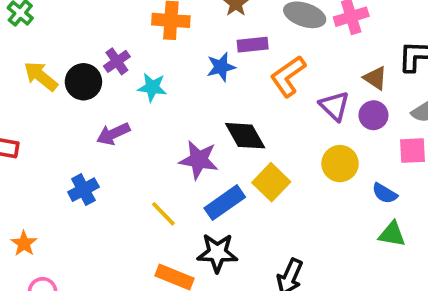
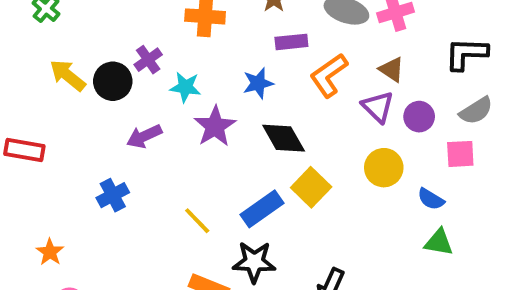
blue star: (221, 67) -> (258, 83), moved
brown triangle: (375, 78) -> (392, 69), moved
purple star: (199, 160) -> (215, 126), moved, turned 30

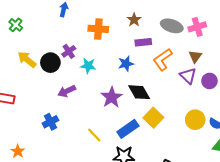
brown triangle: (392, 69) -> (195, 56), turned 32
purple star: (215, 126) -> (112, 97), moved
yellow circle: (384, 168) -> (195, 120), moved

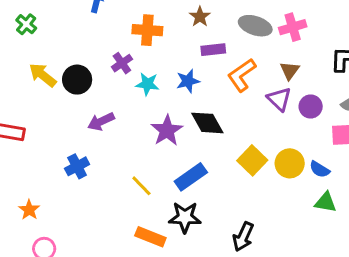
purple cross: (69, 51) -> (122, 63), moved
cyan star: (88, 66) -> (147, 84), moved
yellow square: (153, 118) -> (252, 160), moved

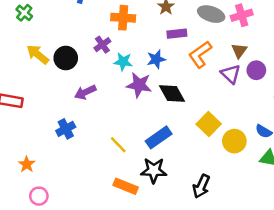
purple circle: (311, 106) -> (256, 70), moved
purple star: (167, 130) -> (139, 85), moved, turned -30
yellow circle: (290, 163) -> (234, 141), moved

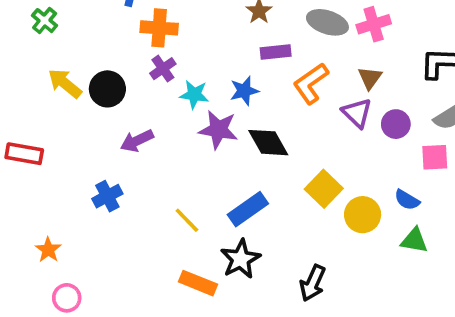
orange cross: (123, 18) -> (159, 28), moved
purple circle: (256, 70) -> (396, 124), moved
black star: (154, 170) -> (241, 259), turned -30

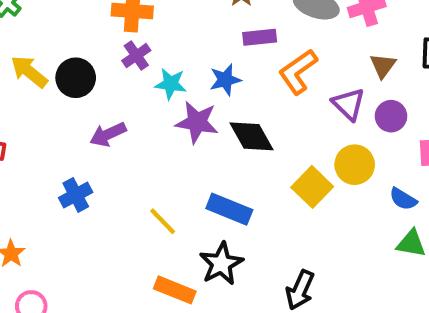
brown triangle: (370, 78) -> (383, 66), moved
blue rectangle: (248, 209) -> (229, 209), turned 57
yellow circle: (363, 215) -> (355, 165), moved

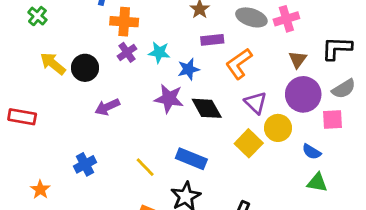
cyan star: (171, 84) -> (159, 52), moved
purple triangle: (349, 104) -> (256, 103), moved
purple circle: (391, 116) -> (303, 94), size x1.6
blue cross: (76, 195) -> (85, 164), moved

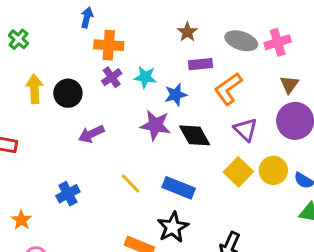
yellow arrow: (53, 64) -> (34, 89), turned 48
yellow circle: (278, 128) -> (273, 170), moved
yellow line: (145, 167) -> (131, 183), moved

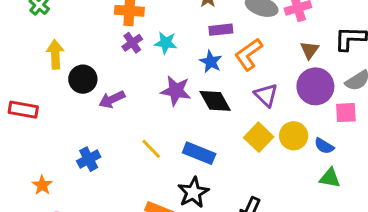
black circle: (68, 93) -> (83, 79), moved
blue star: (176, 95) -> (211, 62), moved, turned -30

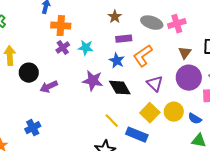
yellow line: (151, 149) -> (112, 121), moved
blue rectangle: (199, 153) -> (137, 135), moved

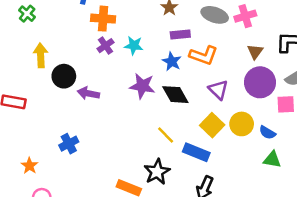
orange L-shape: (143, 56) -> (204, 55), turned -125
purple arrow: (49, 87) -> (88, 93), turned 36

